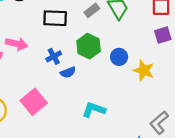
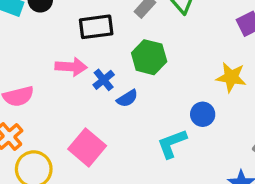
pink arrow: (17, 44) -> (71, 67), moved
blue circle: (119, 57) -> (203, 114), moved
cyan L-shape: (94, 110) -> (172, 144), turned -30

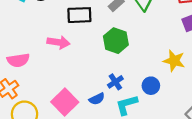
blue cross: (104, 80) -> (115, 82), moved
blue semicircle: (127, 98) -> (97, 99), moved

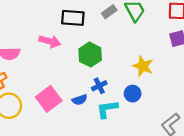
green hexagon: (116, 41) -> (90, 55), moved
yellow star: (174, 61) -> (143, 66), moved

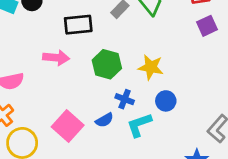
yellow star: (143, 66) -> (151, 67), moved
blue cross: (99, 86) -> (125, 99), turned -32

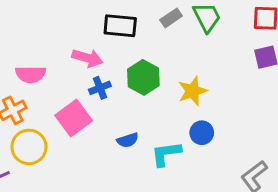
yellow star: (151, 67) -> (193, 91), turned 30
blue cross: (125, 99) -> (100, 88), moved, turned 36
pink square: (68, 126) -> (74, 118), moved

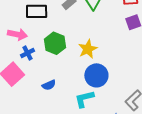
blue circle: (202, 133) -> (96, 75), size x1.5
cyan L-shape: (166, 154) -> (84, 99), moved

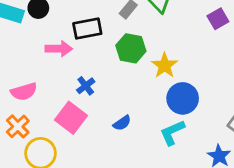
pink arrow: (17, 34) -> (59, 49), moved
green hexagon: (55, 43) -> (131, 48), moved

